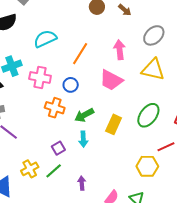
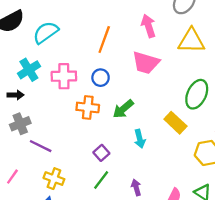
cyan semicircle: (45, 39) -> (46, 32), moved
yellow rectangle: (114, 124) -> (175, 123), moved, turned -60
cyan arrow: (83, 139) -> (140, 139), moved
yellow cross: (30, 169) -> (54, 179), moved, turned -30

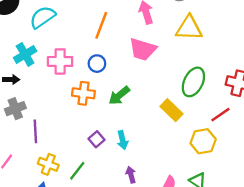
cyan arrow: (140, 139) -> (123, 140), moved
purple line: (41, 146) -> (35, 131), turned 60
green line: (101, 180) -> (77, 171), moved

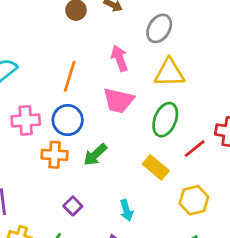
blue circle: (97, 64) -> (68, 120), size x1.5
green ellipse: (193, 82) -> (165, 120), moved
red line: (220, 115) -> (195, 149), moved
cyan arrow: (123, 140) -> (126, 210), moved

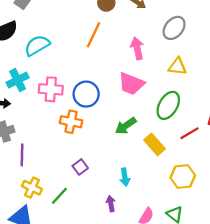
yellow triangle: (169, 73) -> (177, 66), size x0.7
orange line: (70, 76) -> (94, 35), moved
green arrow: (95, 155) -> (126, 126), moved

